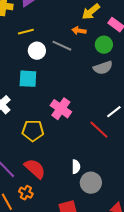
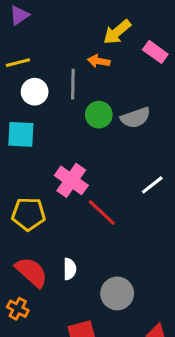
green circle: (104, 45) -> (99, 115), moved
gray line: (62, 46) -> (73, 84), turned 66
red line: (99, 130) -> (102, 212), moved
white semicircle: (76, 167) -> (70, 269), moved

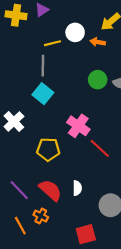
yellow line: (18, 63) -> (53, 43), moved
gray line: (73, 84) -> (43, 66), moved
white circle: (35, 92) -> (75, 32), moved
cyan square: (21, 134) -> (43, 94), turned 36

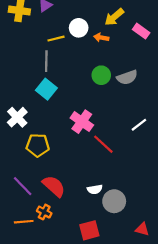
yellow pentagon: (48, 149) -> (38, 145), moved
white semicircle: (77, 188) -> (95, 189), moved, turned 80
orange line: (20, 226) -> (24, 222), turned -66

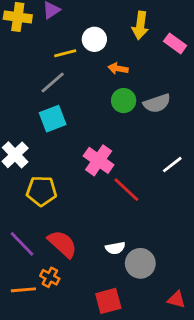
yellow arrow: (114, 17) -> (140, 25), turned -42
orange arrow: (101, 38) -> (118, 69), moved
gray line: (46, 61) -> (53, 82), turned 48
cyan square: (46, 89) -> (53, 119), turned 30

